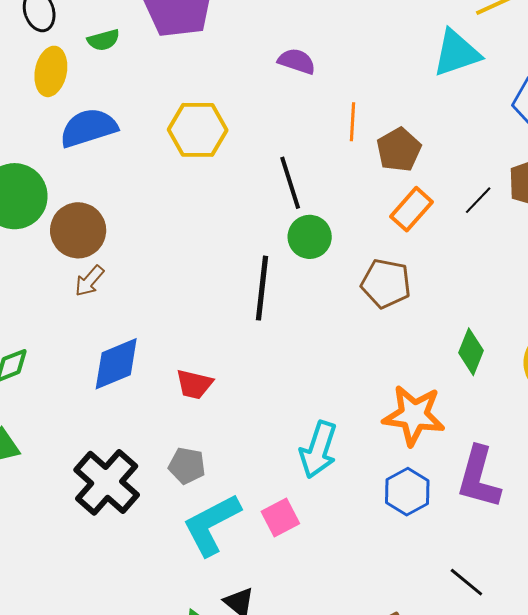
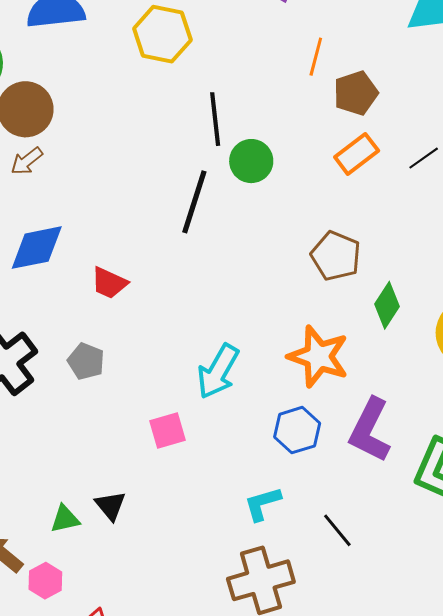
black line: (290, 183) -> (215, 119), moved
brown pentagon: (386, 283) -> (336, 256), moved
cyan L-shape: (212, 525) -> (263, 504), moved, size x0.6

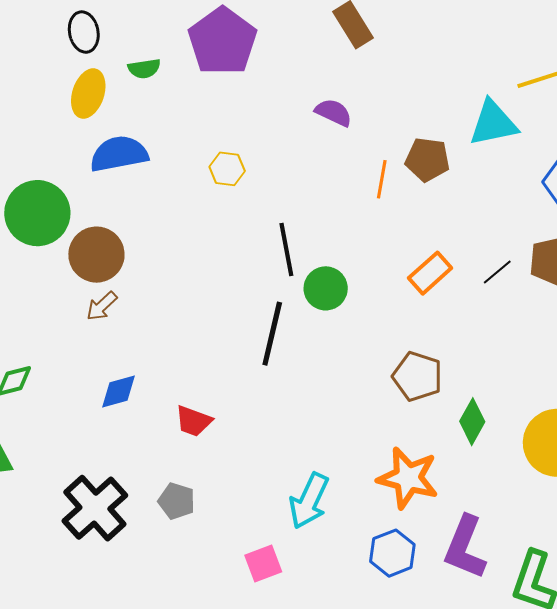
yellow hexagon: (162, 34) -> (227, 169), size x0.6
brown pentagon: (356, 93) -> (427, 160), moved, turned 30
blue diamond: (37, 248) -> (119, 392), size x0.7

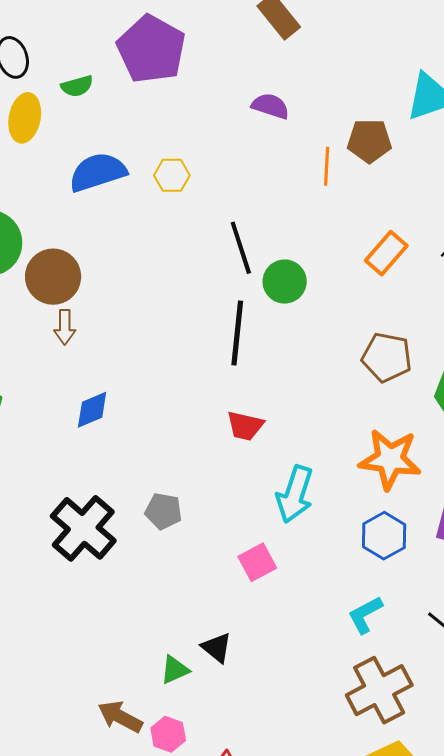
blue semicircle: (119, 154) -> (98, 172), moved
brown arrow: (102, 306) -> (65, 327), turned -40
red trapezoid: (194, 421) -> (245, 426), moved

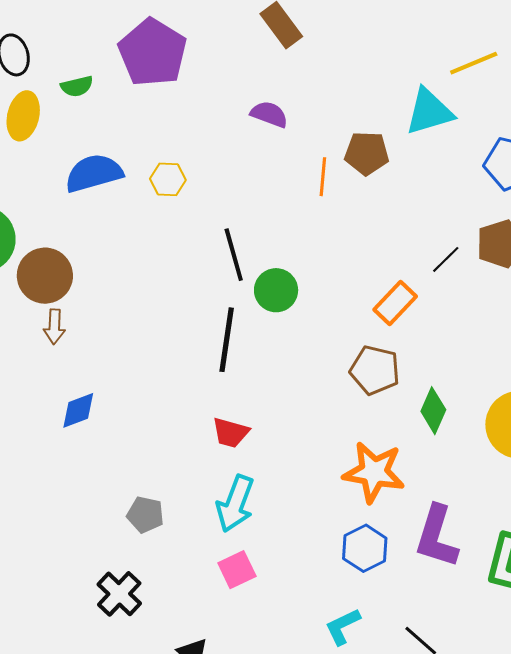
orange rectangle: (386, 253) -> (395, 303), moved
cyan arrow: (295, 494) -> (235, 504), moved
black cross: (83, 528) -> (119, 594), moved, size x0.7

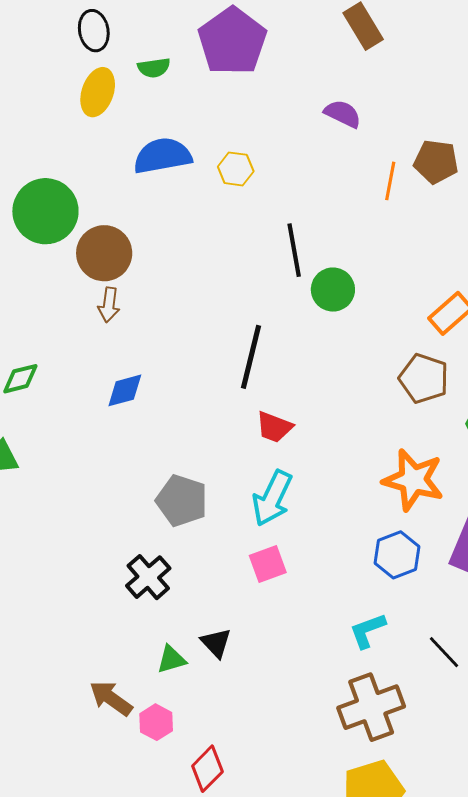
black line: (227, 340) -> (251, 357), moved
gray pentagon: (145, 515) -> (182, 501), size x1.4

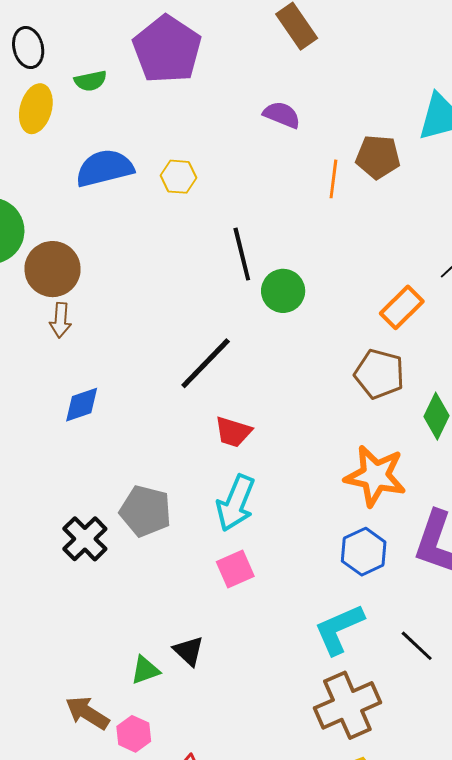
black line: (251, 357) -> (206, 363), turned 34
black cross: (148, 577) -> (85, 539), moved
cyan L-shape: (368, 631) -> (339, 629), size x1.4

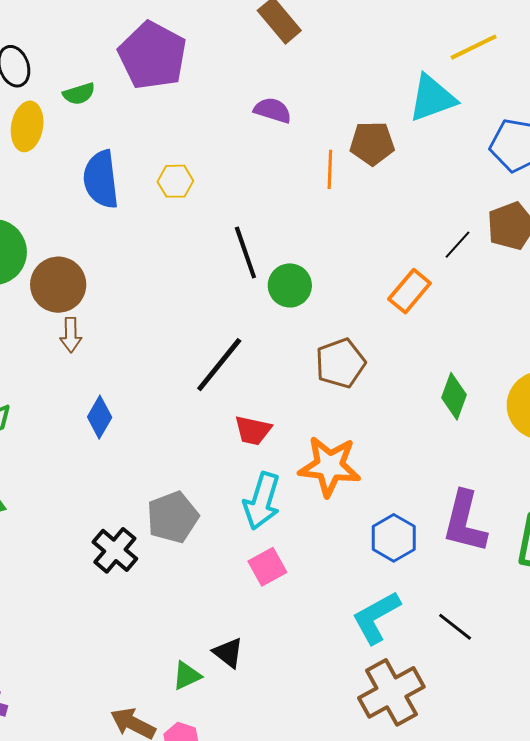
blue semicircle: (105, 168) -> (101, 179), turned -78
brown pentagon: (379, 374) -> (340, 363), moved, turned -30
blue diamond: (82, 405) -> (100, 417), turned -36
orange star: (375, 476) -> (330, 466), moved
gray pentagon: (145, 511) -> (173, 517), turned -30

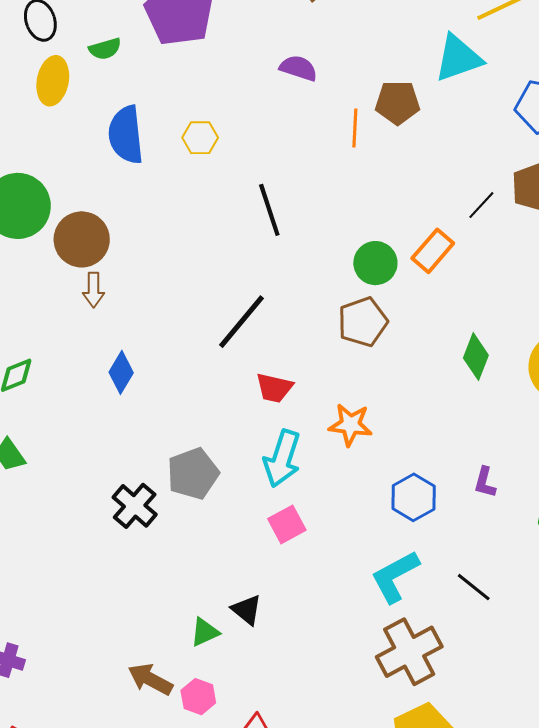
green circle: (290, 285) -> (375, 263), moved
orange star: (330, 466) -> (350, 425), size x0.7
purple L-shape: (465, 522) -> (485, 482), size x0.5

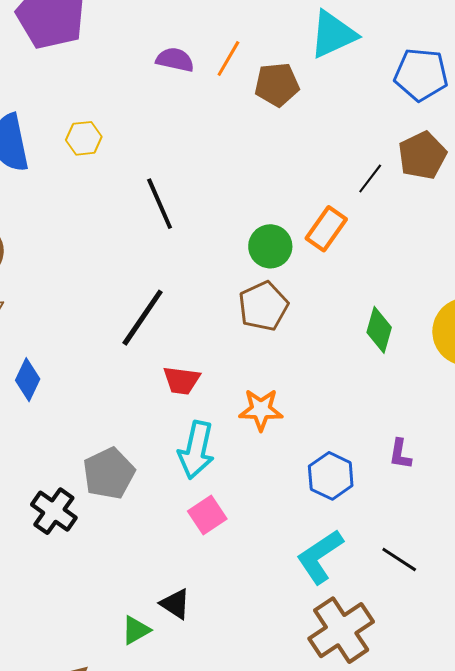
orange line: (355, 128) -> (228, 59), moved, turned 33

